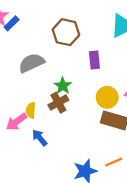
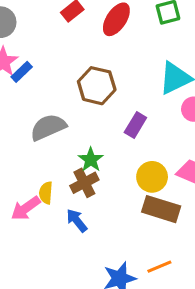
purple rectangle: (94, 60) -> (135, 125), turned 36
blue arrow: (40, 138) -> (77, 220), moved

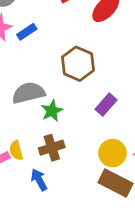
blue rectangle: (22, 72) -> (27, 32), moved
green star: (91, 160) -> (52, 111), moved
yellow semicircle: (46, 193) -> (16, 150), turned -30

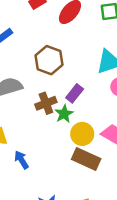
green star: (52, 111) -> (64, 114), moved
brown cross: (52, 148) -> (46, 103), moved

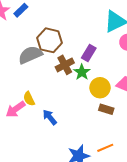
brown hexagon: (49, 60) -> (50, 40), moved
brown rectangle: (86, 159) -> (106, 109), size x0.6

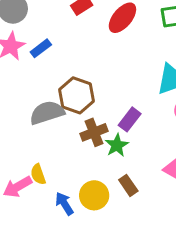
yellow circle: (100, 88) -> (94, 195), moved
brown rectangle: (106, 109) -> (128, 185), moved, turned 32

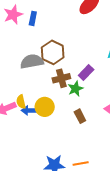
blue rectangle: (41, 48) -> (33, 18), turned -48
yellow circle: (94, 195) -> (45, 107), moved
blue arrow: (64, 204) -> (29, 110), moved, turned -63

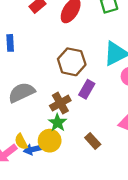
brown hexagon: (53, 52) -> (72, 62), moved
green star: (75, 89) -> (57, 123), moved

